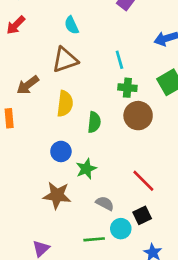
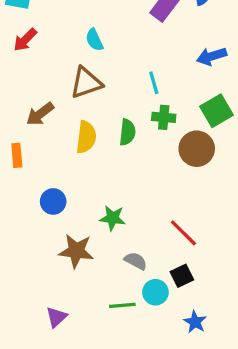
brown circle: (138, 116) -> (197, 149), moved
green semicircle: (94, 122) -> (127, 132), moved
blue circle: (61, 151) -> (53, 201), moved
green star: (86, 169) -> (113, 218), turned 30

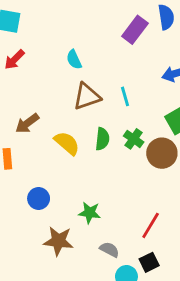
brown triangle: (86, 83) -> (87, 96), moved
green cross: (164, 117) -> (134, 139), moved, turned 30
yellow semicircle: (86, 137) -> (67, 143), turned -56
red line: (183, 233) -> (151, 225), turned 76

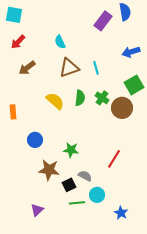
brown arrow: (27, 123) -> (27, 68), moved
black square: (149, 262) -> (69, 185), moved

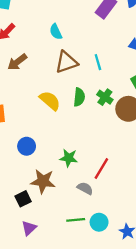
red line: (114, 159) -> (101, 168), moved
black square: (69, 185) -> (23, 199), moved
cyan circle: (97, 195) -> (99, 222), moved

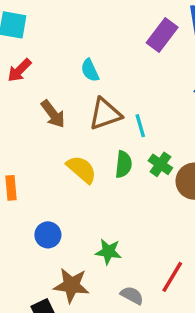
brown arrow: (17, 62) -> (53, 114), moved, turned -90
cyan line: (98, 62) -> (140, 126), moved
red line: (101, 168) -> (172, 277), moved

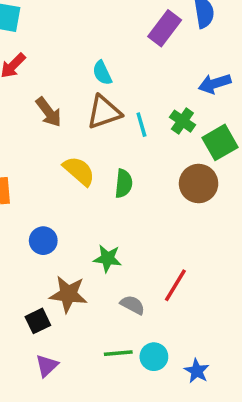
cyan semicircle: (90, 70) -> (102, 73), moved
green semicircle: (124, 164) -> (124, 184), moved
green cross: (160, 164) -> (182, 121), moved

